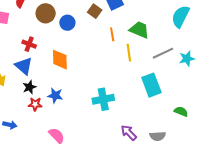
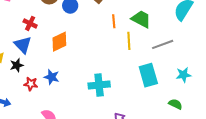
cyan star: (187, 59) -> (184, 75), moved
orange diamond: (60, 60) -> (59, 42), turned 60
black star: (29, 87) -> (17, 65), moved

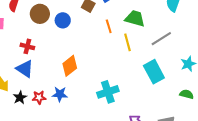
orange diamond: (59, 42) -> (70, 66), moved
black star: (17, 65) -> (20, 98), moved
red star: (31, 84) -> (39, 97), moved

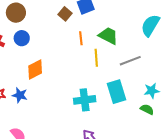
blue circle: (63, 20) -> (22, 38), moved
cyan cross: (108, 92) -> (85, 100), moved
green semicircle: (187, 94) -> (147, 109), moved

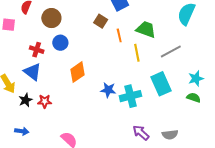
brown square: (65, 14) -> (101, 21), moved
blue star: (20, 95) -> (108, 90), moved

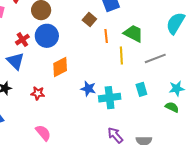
blue circle: (60, 43) -> (47, 36), size x1.5
red cross: (37, 50) -> (22, 40), turned 32
cyan rectangle: (161, 84) -> (141, 89), size x0.6
red star: (45, 101) -> (38, 93), moved

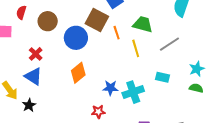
brown square: (89, 19) -> (97, 20), size x1.6
blue circle: (47, 36) -> (76, 38), moved
cyan rectangle: (141, 89) -> (163, 77), turned -48
red star: (38, 93) -> (98, 112), moved

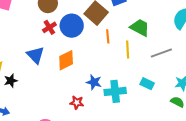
orange line: (117, 33) -> (108, 36), moved
red cross: (36, 54) -> (49, 27), moved
blue triangle: (33, 76) -> (35, 55), moved

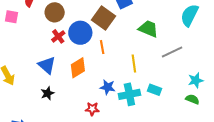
orange line: (108, 36) -> (102, 47), moved
yellow line: (128, 49) -> (134, 63), moved
black star: (11, 81) -> (47, 93), moved
cyan rectangle: (147, 84) -> (155, 90), moved

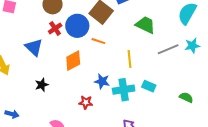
orange line: (102, 47) -> (98, 41), turned -64
blue triangle: (47, 65) -> (34, 47), moved
cyan star: (196, 80) -> (192, 46), moved

